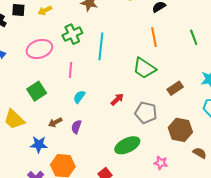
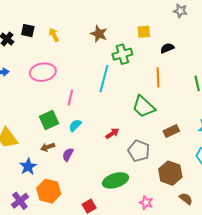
yellow arrow: (45, 10) -> (54, 35), turned 80
green cross: (72, 34) -> (122, 54), moved
green square: (37, 91) -> (49, 120), moved
blue star: (39, 144) -> (28, 167), turned 30

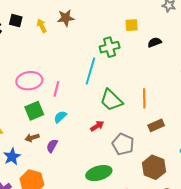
brown star: (99, 34) -> (66, 18), moved, turned -30
pink ellipse: (43, 72) -> (29, 81), moved
orange line: (158, 77) -> (144, 98), moved
green trapezoid: (144, 107) -> (111, 100), moved

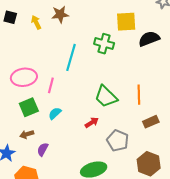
yellow square: (132, 25) -> (126, 22), size x1.5
black semicircle: (155, 42) -> (149, 39), size x1.5
green cross: (110, 47) -> (104, 44), turned 30
cyan line: (90, 71) -> (71, 57), moved
purple semicircle: (52, 146) -> (43, 149), moved

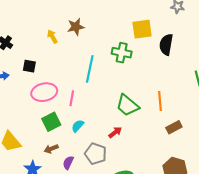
black square: (10, 17) -> (29, 66), moved
black semicircle: (149, 39) -> (166, 45), turned -55
gray pentagon: (118, 141) -> (96, 154), moved

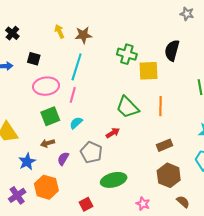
brown star: (76, 27) -> (83, 35), moved
yellow square: (142, 29) -> (148, 71), moved
cyan line: (90, 69) -> (77, 67), moved
brown rectangle: (174, 127) -> (165, 145), moved

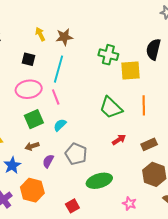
black square: (34, 59) -> (28, 59), moved
pink line: (73, 95) -> (56, 97), turned -35
red arrow: (113, 133) -> (119, 140), moved

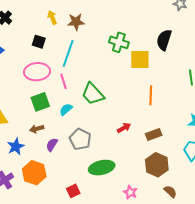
green trapezoid: (111, 108) -> (93, 94), moved

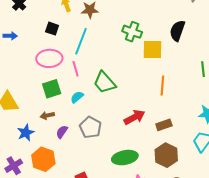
red arrow: (124, 128) -> (134, 117), size x1.5
green ellipse: (102, 168) -> (125, 158), moved

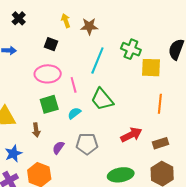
cyan line: (81, 41) -> (97, 60), moved
brown arrow: (47, 115) -> (36, 130), moved, turned -88
gray pentagon: (90, 127) -> (87, 144), turned -30
blue star: (26, 133) -> (13, 154), moved

